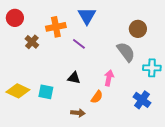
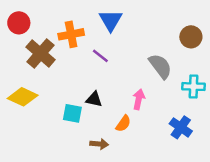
brown circle: (138, 29) -> (191, 37), moved
brown cross: (32, 42) -> (40, 53), size x1.6
yellow diamond: (18, 91) -> (23, 97), moved
cyan square: (46, 92) -> (72, 113), moved

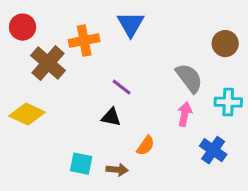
purple line: (100, 56) -> (122, 87), moved
pink arrow: (139, 99) -> (185, 114), moved
cyan square: (72, 113) -> (81, 164), moved

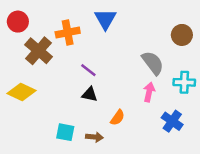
purple line: (122, 87) -> (88, 70), moved

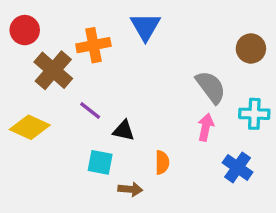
purple line: (88, 70) -> (90, 110), moved
orange semicircle: (117, 118) -> (162, 162), turned -35
cyan square: (65, 132) -> (100, 162), moved

